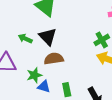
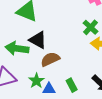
green arrow: (25, 39) -> (17, 48), size x1.6

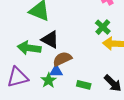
green rectangle: (72, 85) -> (84, 85), turned -48
blue triangle: (49, 89) -> (56, 71), moved

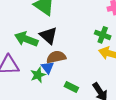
green cross: (103, 27) -> (103, 35), turned -35
blue triangle: (56, 71) -> (47, 68), turned 40

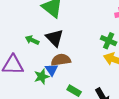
green arrow: (26, 39) -> (32, 40), size x0.6

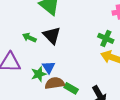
brown semicircle: (61, 60) -> (55, 83), moved

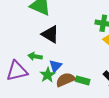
green arrow: (29, 38) -> (35, 56), moved
blue triangle: (49, 67) -> (55, 66), turned 32

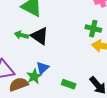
green arrow: (35, 56) -> (22, 35), moved
brown semicircle: (65, 80) -> (19, 84), moved

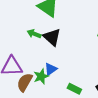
brown semicircle: (19, 84) -> (25, 82), turned -48

